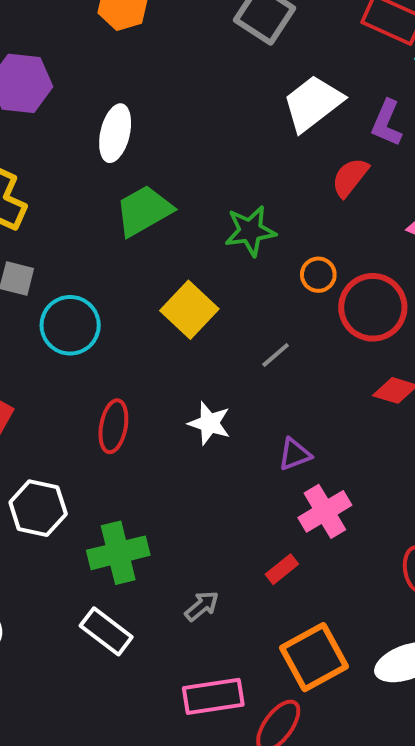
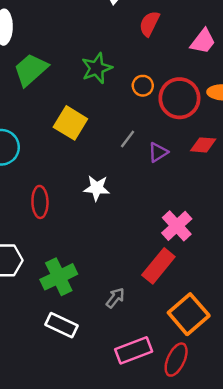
purple triangle: (295, 454) -> (158, 152), moved
red rectangle: (282, 569) -> (158, 266), size x1.8

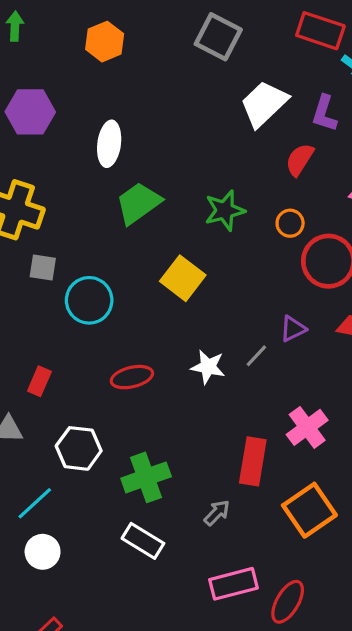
orange circle: (143, 86) -> (290, 223), moved
gray line: (128, 139) -> (256, 356), moved
red ellipse: (40, 202) -> (132, 377), turned 72
red rectangle: (158, 266) -> (253, 461), moved, turned -36
orange square: (189, 314) -> (309, 510), moved

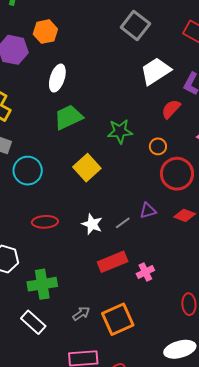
orange hexagon: (105, 42) -> (45, 32), moved
pink cross: (307, 427) -> (145, 272), size x0.7
red rectangle: (253, 461) -> (113, 262), moved, turned 48
orange square: (309, 510) -> (118, 319), moved

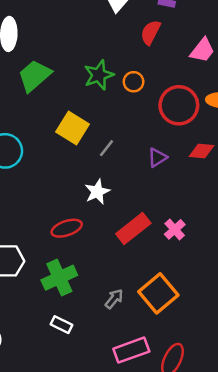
orange circle: (158, 146) -> (134, 82), moved
red ellipse: (45, 222) -> (67, 228), moved
gray line: (123, 223) -> (107, 148), moved
white star: (92, 224) -> (97, 192), turned -30
white rectangle: (33, 322) -> (61, 325), size x0.7

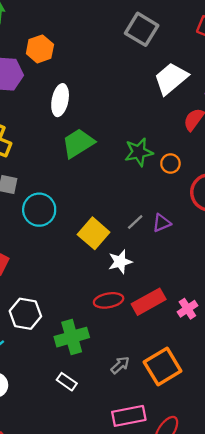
yellow square: (73, 128) -> (94, 233), moved
purple triangle: (157, 158) -> (162, 223), moved
red ellipse: (67, 228) -> (109, 300), moved

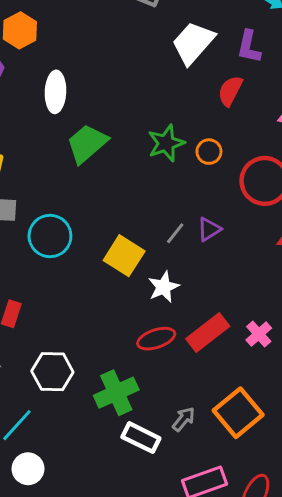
white rectangle: (67, 382) -> (141, 438), moved, size x1.4

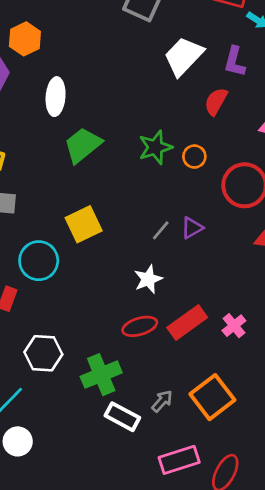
cyan circle: (50, 236) -> (39, 261), moved
yellow square: (124, 256) -> (84, 224), moved, turned 30

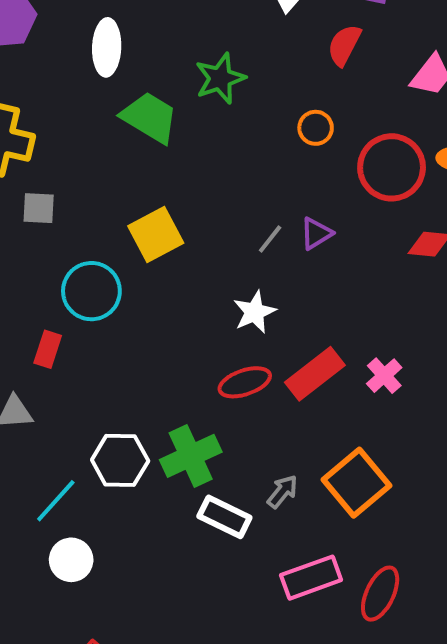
green trapezoid: (83, 145) -> (150, 117), turned 72
green star: (155, 147) -> (220, 78), moved
white hexagon: (43, 353) -> (120, 460), moved

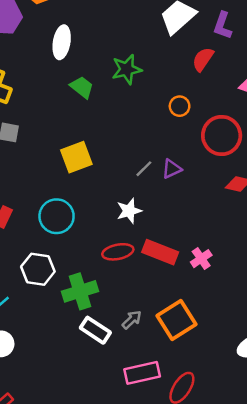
green trapezoid: (150, 117) -> (82, 87), size x0.7
cyan circle: (91, 291) -> (57, 216), moved
red rectangle: (315, 374) -> (160, 252), turned 52
white hexagon: (120, 460) -> (38, 269), moved

